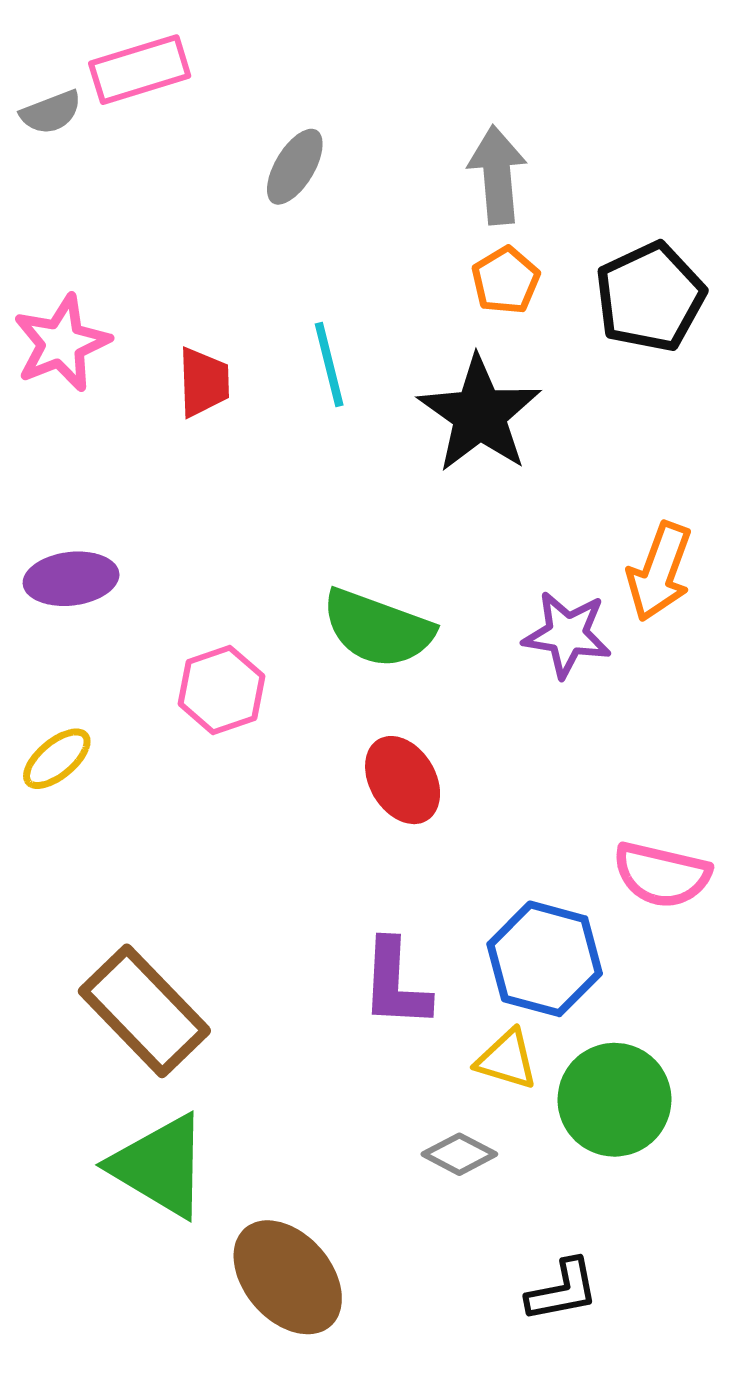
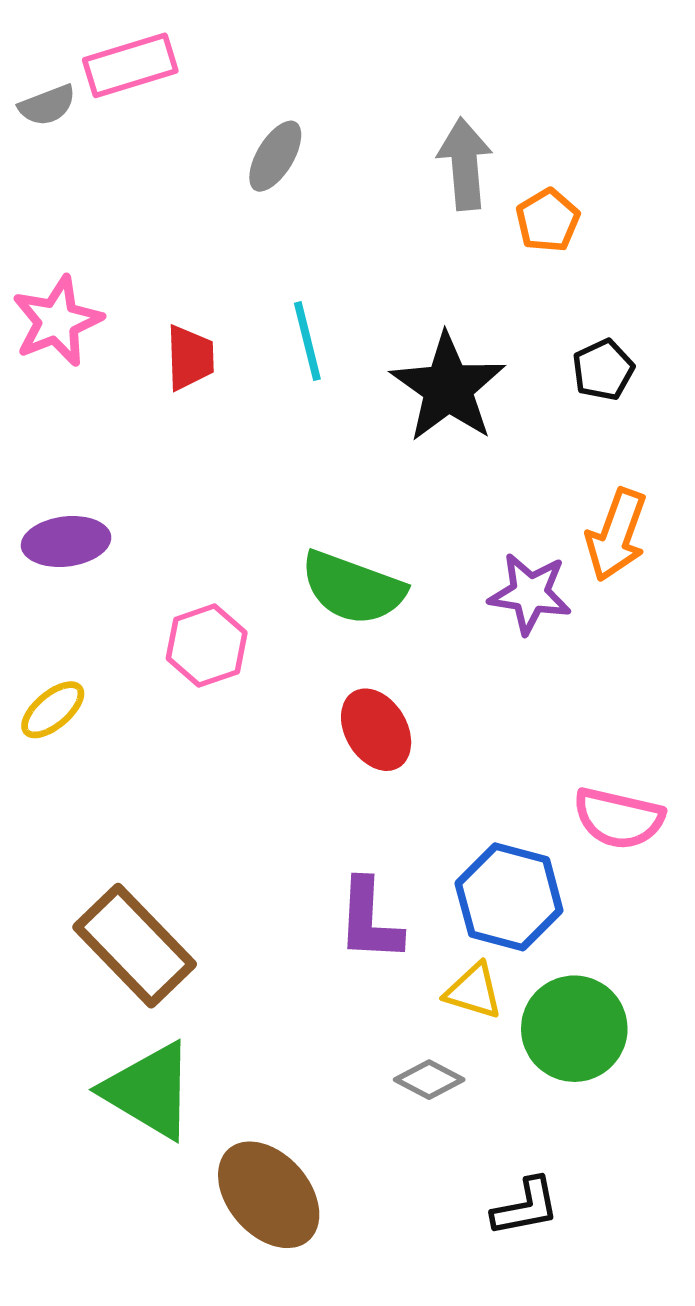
orange pentagon: (506, 280) -> (548, 220), moved
black pentagon: (650, 297) -> (603, 370), moved, size x0.6

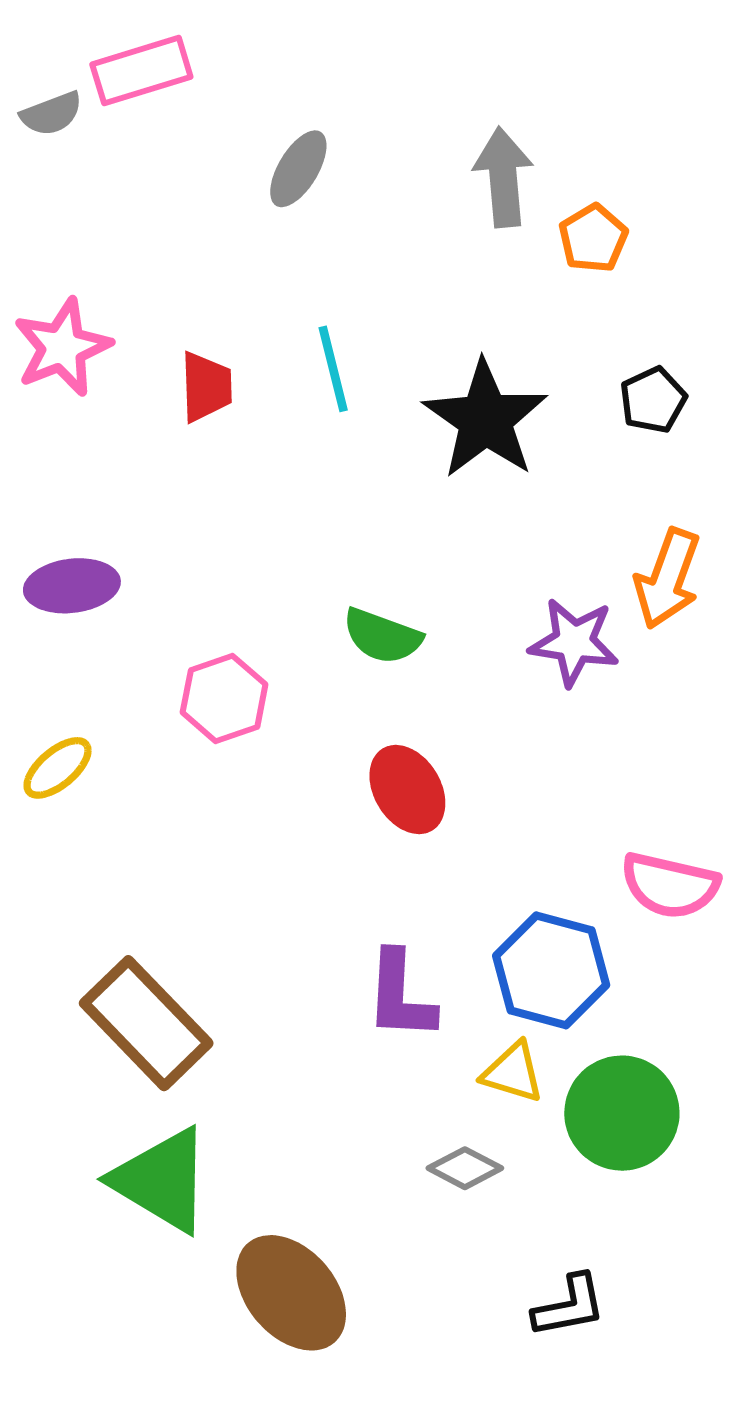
green semicircle: (353, 588) -> (382, 636), size x0.7

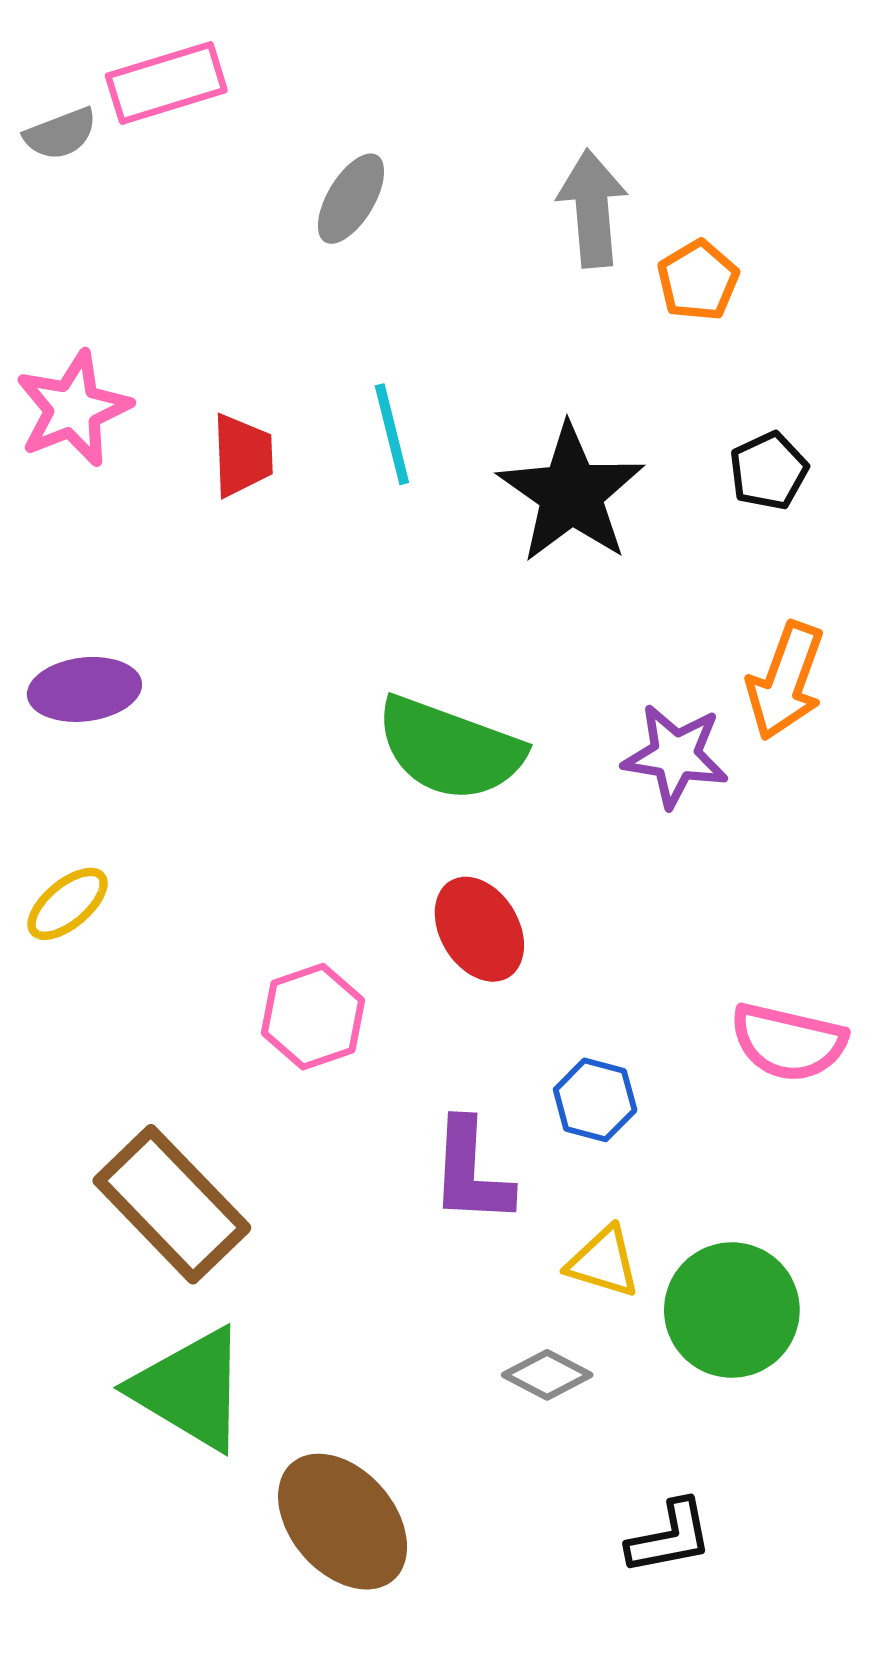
green semicircle: (382, 636) -> (450, 749), size x1.6
pink hexagon: (224, 698) -> (313, 1017), moved
blue hexagon: (551, 970) -> (595, 1100), moved, size x0.6

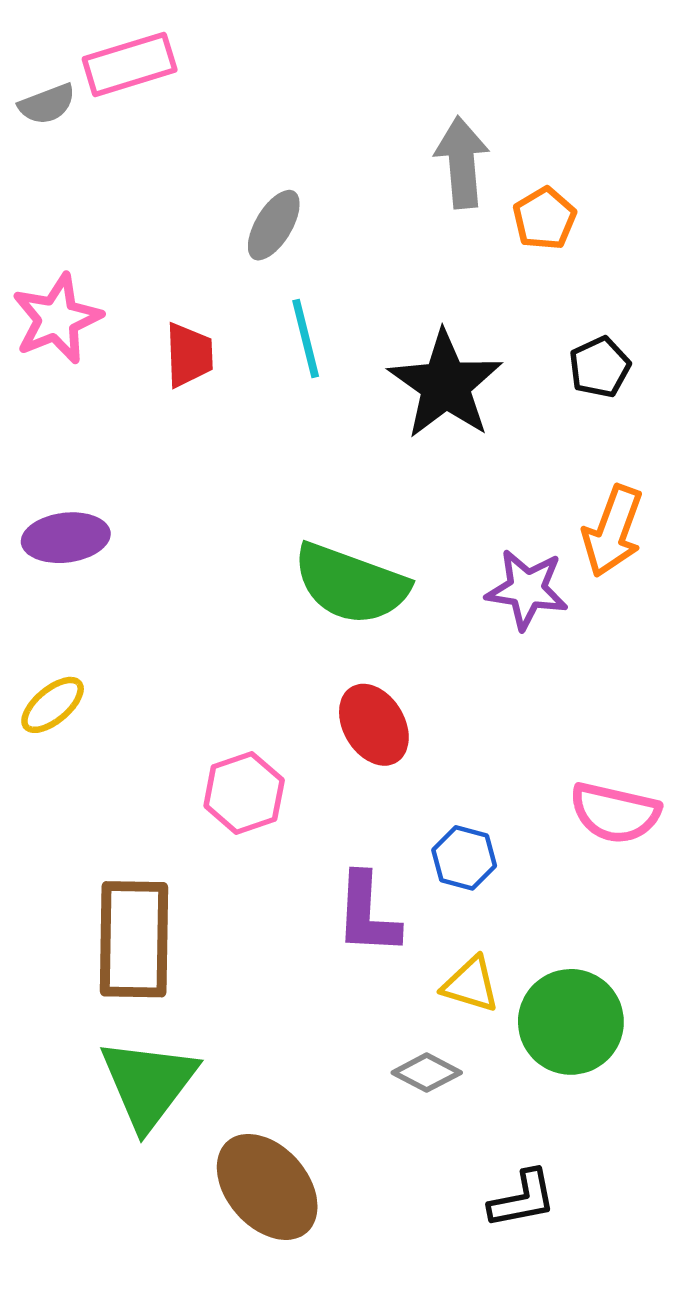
gray ellipse: (351, 199) -> (274, 225), moved
brown rectangle: (172, 1204) -> (134, 939), turned 45
green triangle: (190, 1389) -> (148, 1084), turned 36

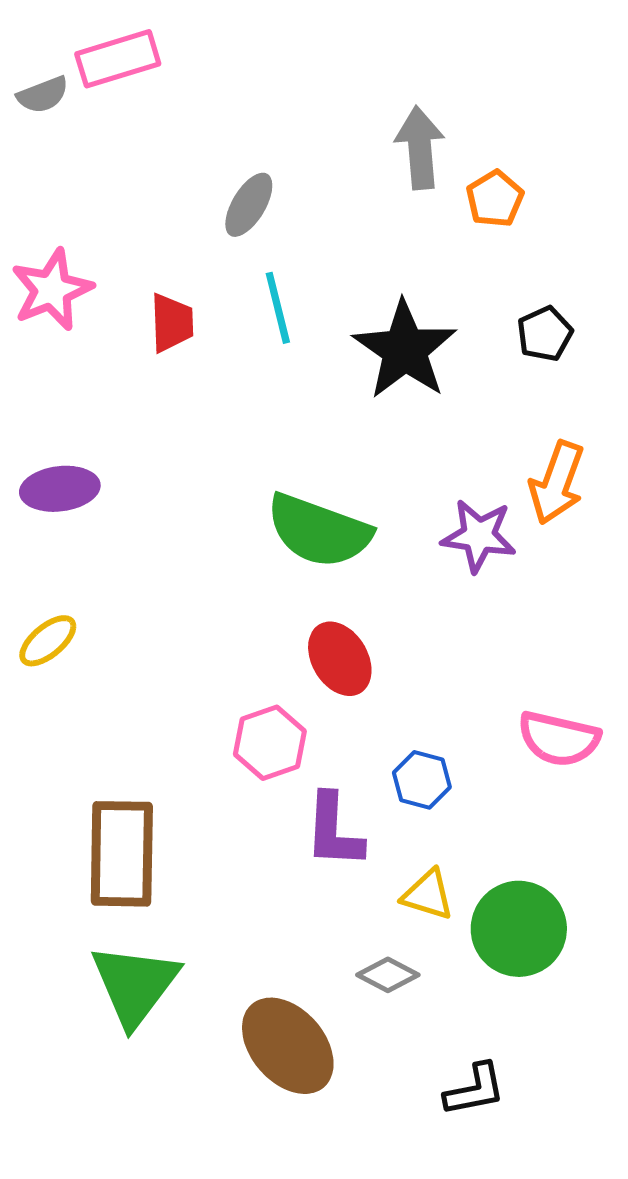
pink hexagon: (244, 793) -> (270, 743), moved
brown ellipse: (267, 1187) -> (288, 1046), moved

